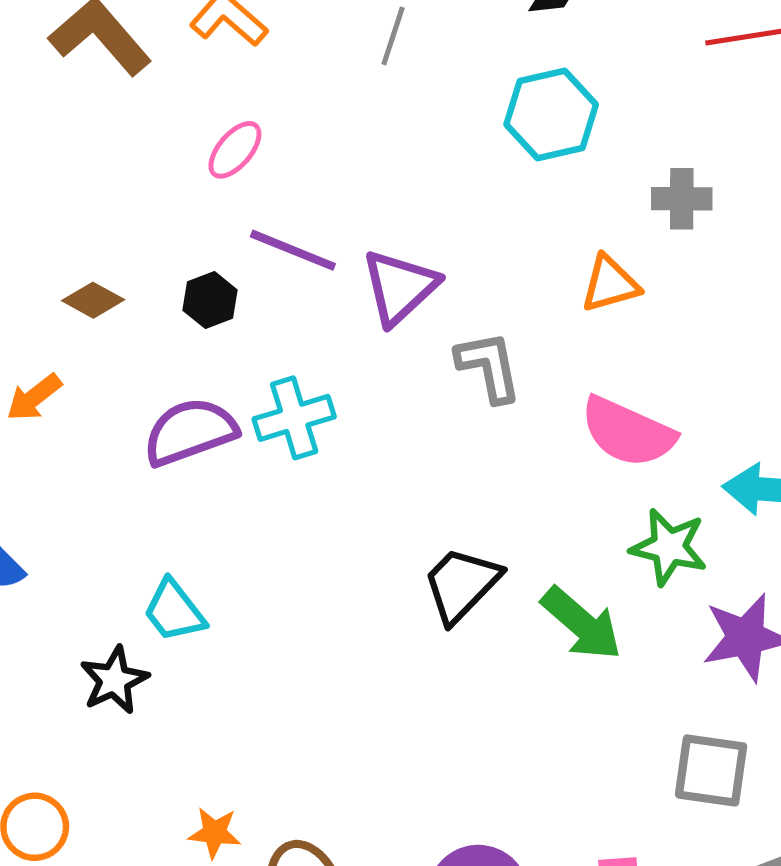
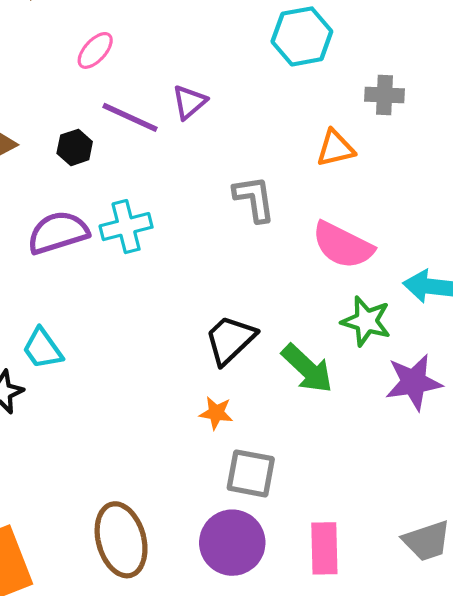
purple triangle: (400, 287) -> (189, 102), moved, size x0.7
gray square: (711, 770) -> (251, 473), moved
orange star: (215, 833) -> (216, 413), moved

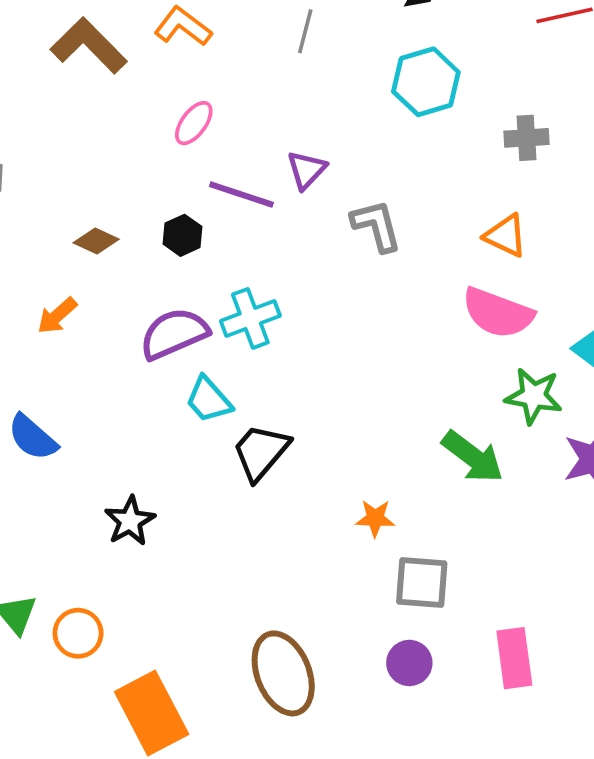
orange triangle: (335, 148) -> (506, 236), moved, turned 45
gray L-shape: (254, 199) -> (376, 226), moved
black trapezoid: (230, 340) -> (261, 452), moved
cyan trapezoid: (43, 349) -> (209, 400), moved
purple circle: (232, 543) -> (409, 663), size x0.6

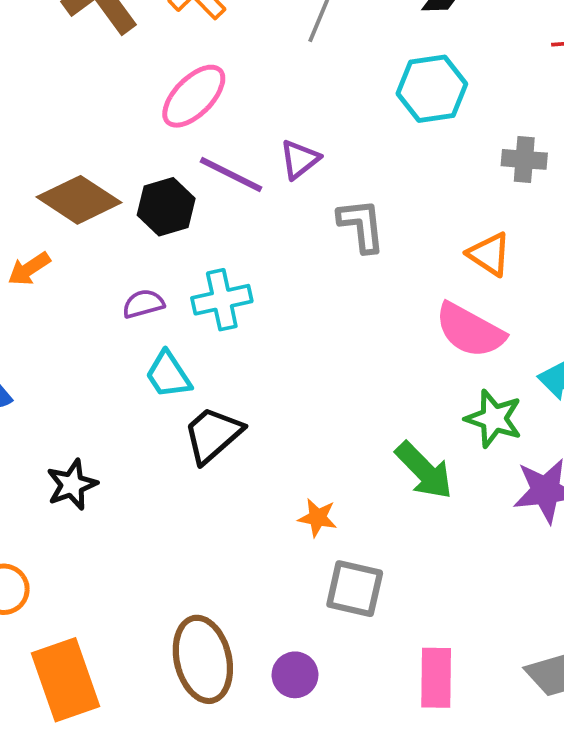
pink ellipse: (194, 123) -> (194, 96), size x1.5
black hexagon: (182, 235) -> (166, 207), size x1.4
brown diamond: (96, 241) -> (79, 200), size x1.8
purple semicircle: (174, 334) -> (143, 304), size x0.6
purple circle: (409, 663) -> (295, 675), moved

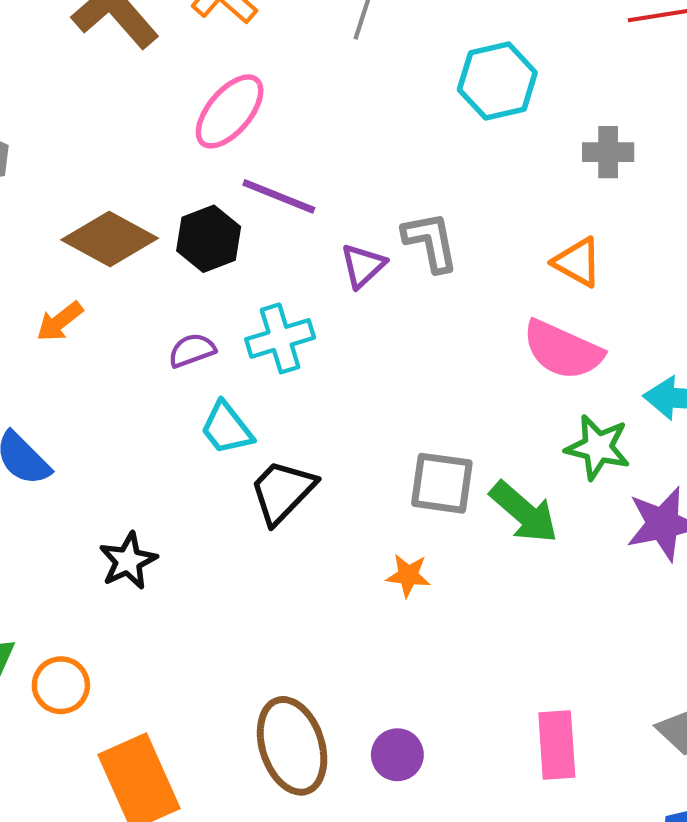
purple triangle: (300, 159) -> (363, 266), moved
gray square: (355, 589) -> (442, 483), moved

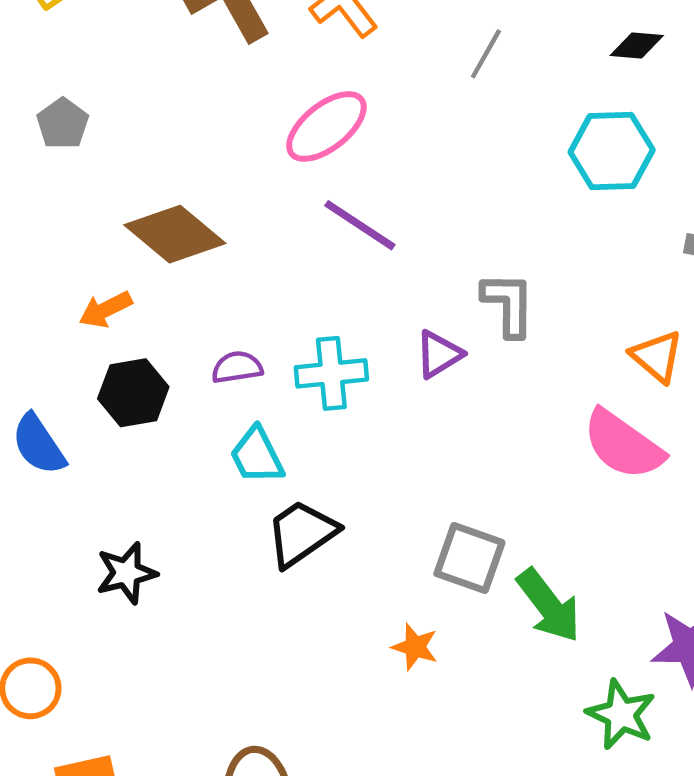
black hexagon: (209, 239) -> (133, 393), moved
purple triangle: (363, 266) -> (439, 354), moved
green star: (598, 447) -> (621, 715), moved

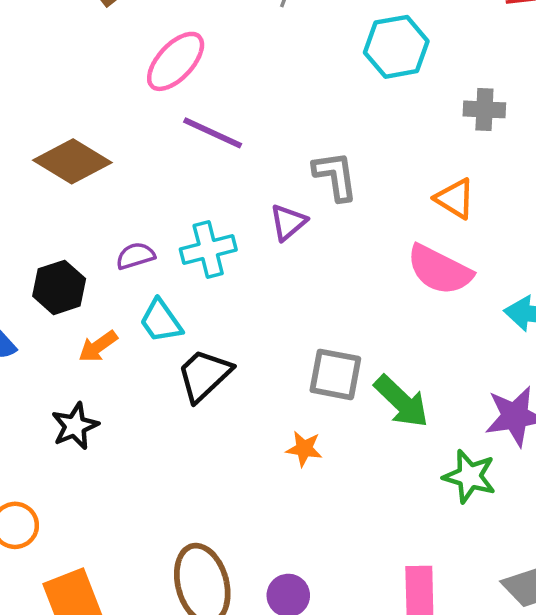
orange arrow: (106, 309) -> (98, 346), moved

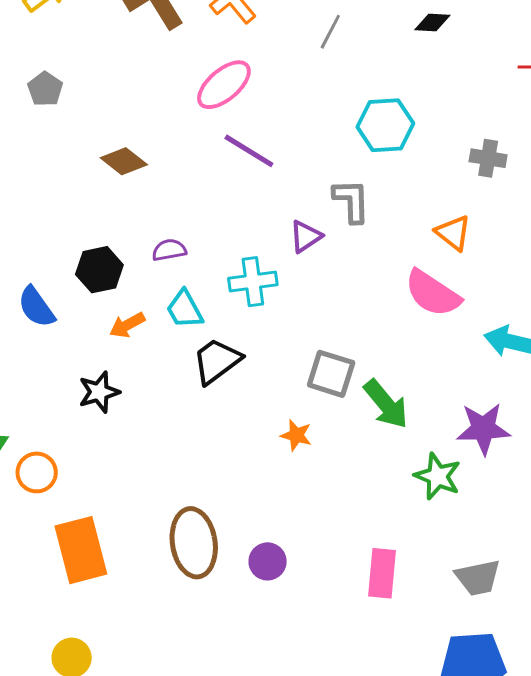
cyan hexagon: (396, 47) -> (385, 125), moved
brown diamond: (72, 161) -> (124, 161), size x0.7
cyan cross: (208, 249) -> (253, 282), moved

